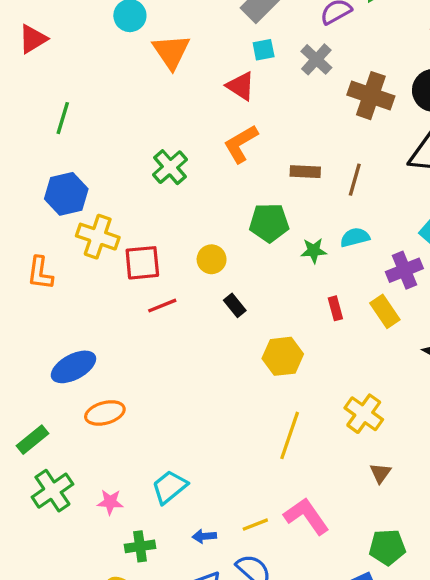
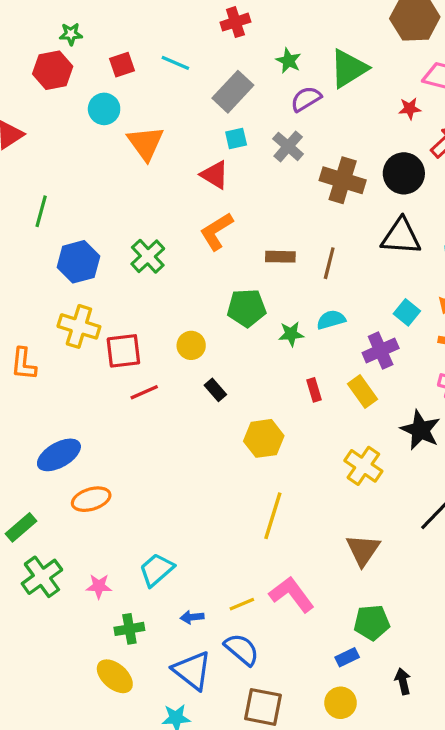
blue hexagon: (66, 194) -> (78, 262), moved
yellow cross: (364, 414) -> (363, 466), moved
brown triangle: (380, 473) -> (363, 550), size x1.6

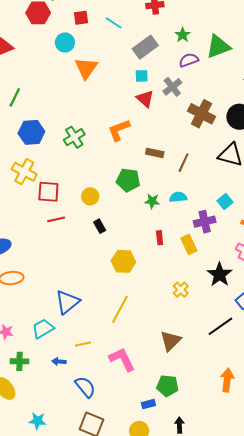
red triangle: (215, 175) -> (145, 99), moved
yellow cross: (363, 466) -> (181, 290), size x0.7
yellow line: (242, 604) -> (83, 344), moved
blue triangle: (192, 670) -> (67, 302), moved, turned 32

